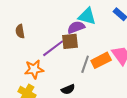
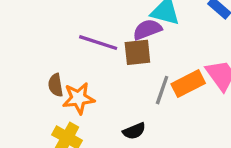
brown semicircle: (20, 31) -> (56, 85), moved
purple line: (53, 48) -> (98, 43), moved, turned 55

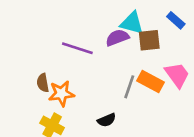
brown square: (137, 52) -> (149, 40), moved
orange rectangle: (188, 84) -> (151, 82), turned 55

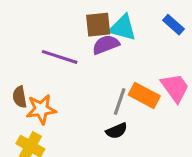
brown square: (149, 40) -> (98, 25), moved
black semicircle: (107, 120) -> (117, 131), moved

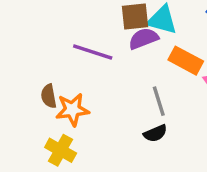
orange rectangle: (144, 95) -> (186, 61), moved
gray line: (120, 102) -> (159, 101), turned -36

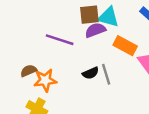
brown semicircle: (49, 96) -> (29, 71), turned 77
black semicircle: (155, 133) -> (91, 73), moved

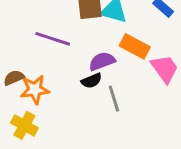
purple semicircle: (95, 30) -> (102, 61), moved
gray line: (106, 74) -> (114, 99), moved

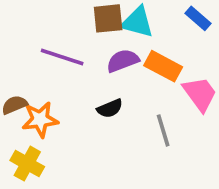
purple semicircle: (102, 61) -> (123, 61), moved
gray line: (114, 99) -> (163, 130), moved

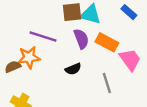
purple semicircle: (123, 61) -> (81, 39), turned 90
orange star: (40, 119) -> (29, 57), moved

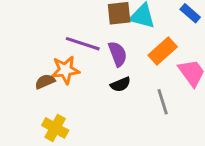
purple semicircle: (81, 39) -> (118, 54), moved
orange rectangle: (107, 42) -> (163, 51), turned -70

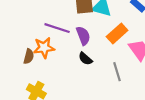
brown semicircle: (45, 81) -> (29, 56), turned 128
black semicircle: (120, 84) -> (85, 59), turned 64

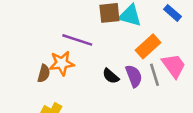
purple semicircle: (83, 36) -> (134, 76), moved
gray line: (117, 72) -> (154, 75), moved

